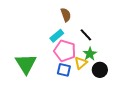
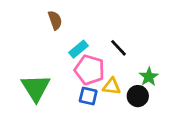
brown semicircle: (66, 15) -> (55, 20), moved
green star: (90, 54) -> (149, 77), moved
yellow triangle: (81, 63) -> (112, 86), turned 48

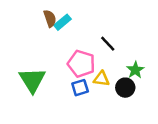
cyan rectangle: (78, 49) -> (62, 22), moved
blue square: (88, 96) -> (80, 88), turned -30

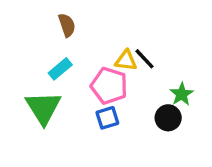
cyan rectangle: (62, 22) -> (60, 69), moved
yellow triangle: (101, 79) -> (126, 60), moved

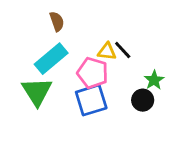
cyan rectangle: (60, 69) -> (51, 59), size x1.6
blue square: (107, 118) -> (91, 100), size x1.6

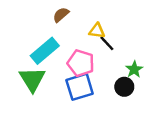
brown semicircle: (57, 21) -> (61, 15), moved, turned -112
yellow triangle: (107, 51) -> (97, 31), moved

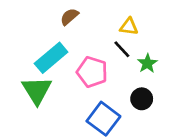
yellow triangle: (97, 31) -> (129, 27), moved
green star: (134, 69) -> (147, 63), moved
blue square: (80, 87) -> (103, 119), moved, turned -36

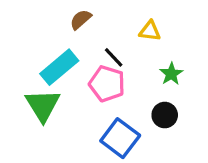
black line: (122, 49) -> (114, 57), moved

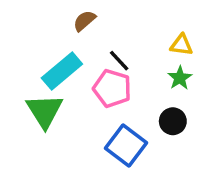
yellow triangle: (150, 31) -> (181, 45), moved

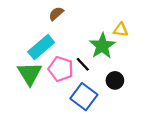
black line: (119, 61) -> (83, 64), moved
green star: (180, 78) -> (102, 46), moved, size x1.6
pink pentagon: (112, 88) -> (61, 69), moved

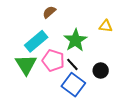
green star: (102, 46) -> (75, 40), moved
black line: (83, 64) -> (72, 64), moved

